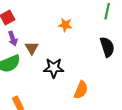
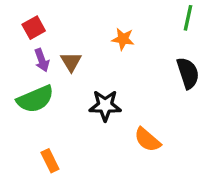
brown triangle: (32, 48) -> (71, 62), moved
orange semicircle: (81, 90) -> (147, 140), turned 108

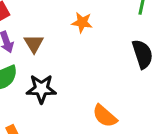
black star: (105, 106) -> (41, 89), moved

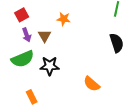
orange star: (82, 22) -> (64, 19), moved

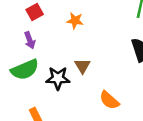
red square: (22, 15) -> (35, 12), moved
brown triangle: (45, 36) -> (82, 66), moved

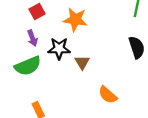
orange star: (75, 21) -> (75, 20), size x1.5
black star: (58, 78) -> (59, 49), moved

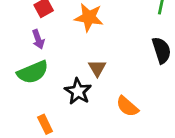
black star: (59, 49) -> (78, 91), moved, turned 30

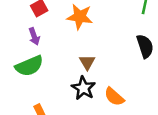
black star: (78, 91) -> (83, 88), moved

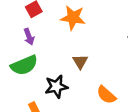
black star: (83, 88) -> (56, 87), moved, turned 30

